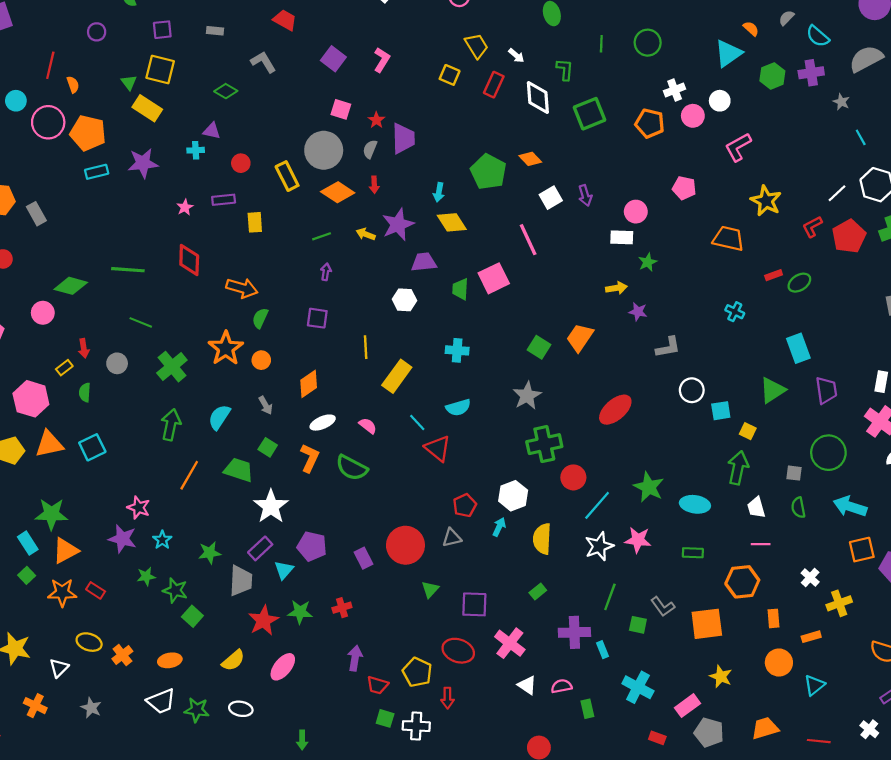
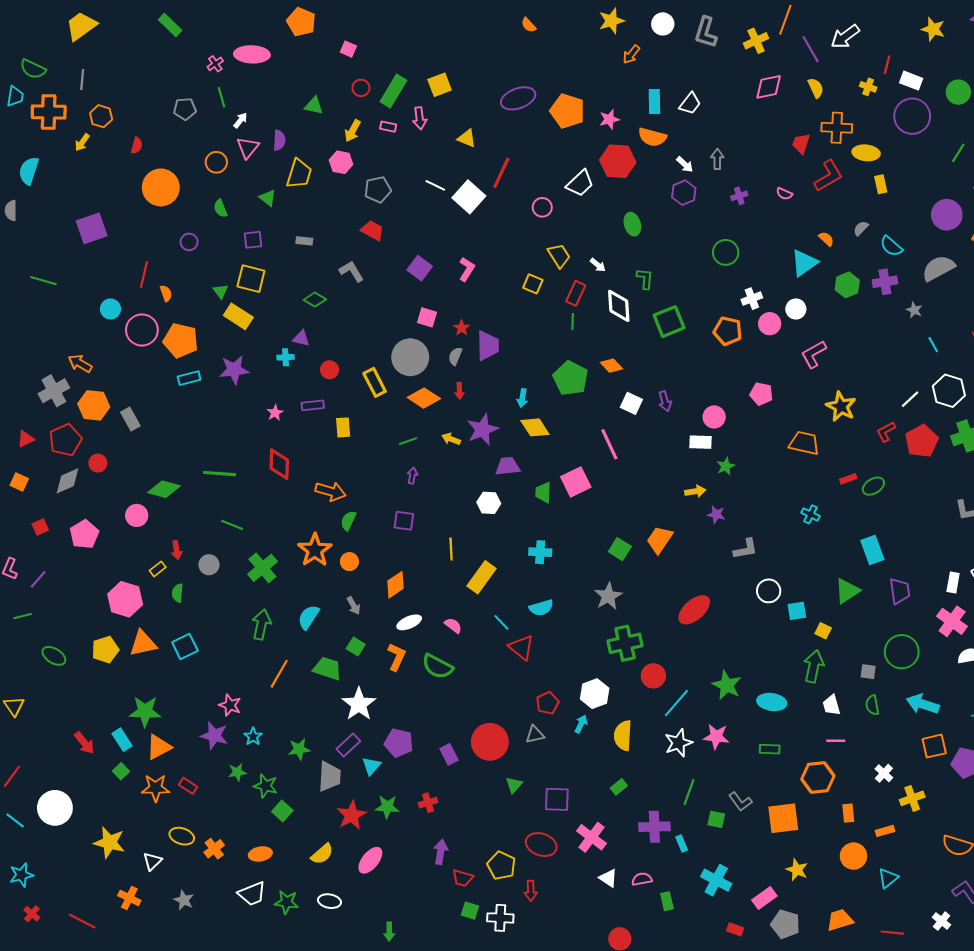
green line: (601, 44) -> (573, 322), moved
white square: (551, 198) -> (631, 403), turned -35

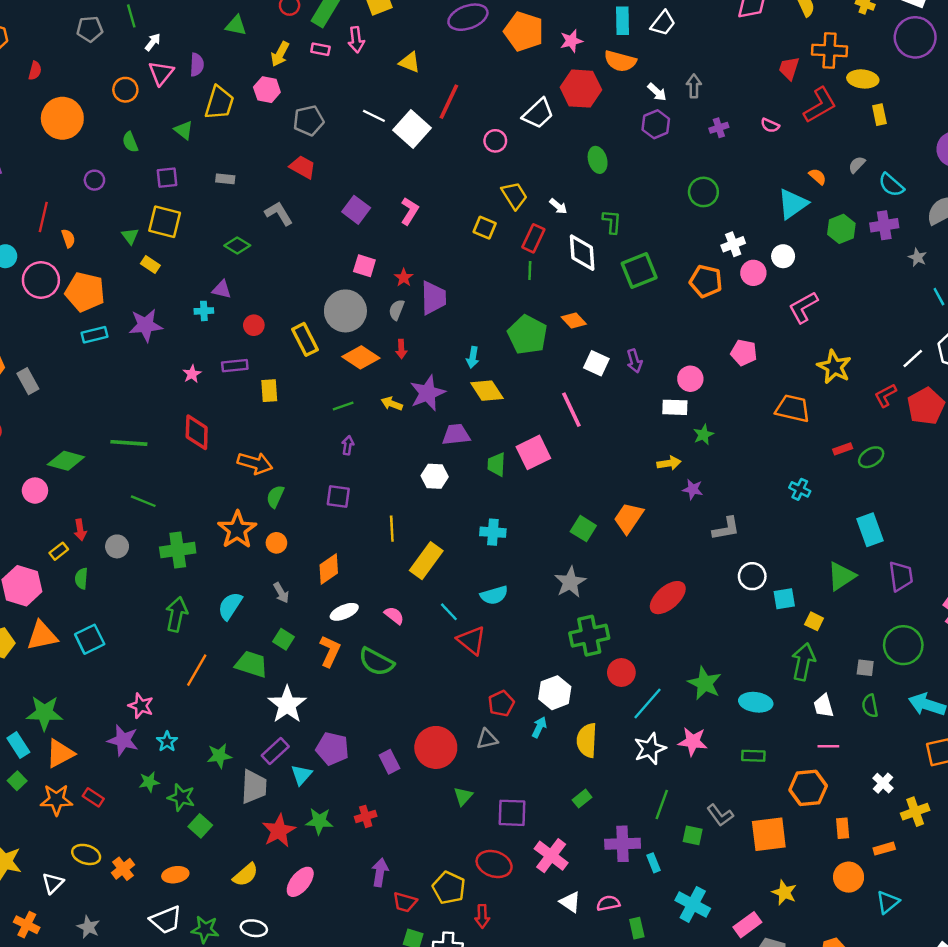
yellow rectangle: (238, 316) -> (150, 265), size x0.6
green cross: (262, 568) -> (178, 550), turned 32

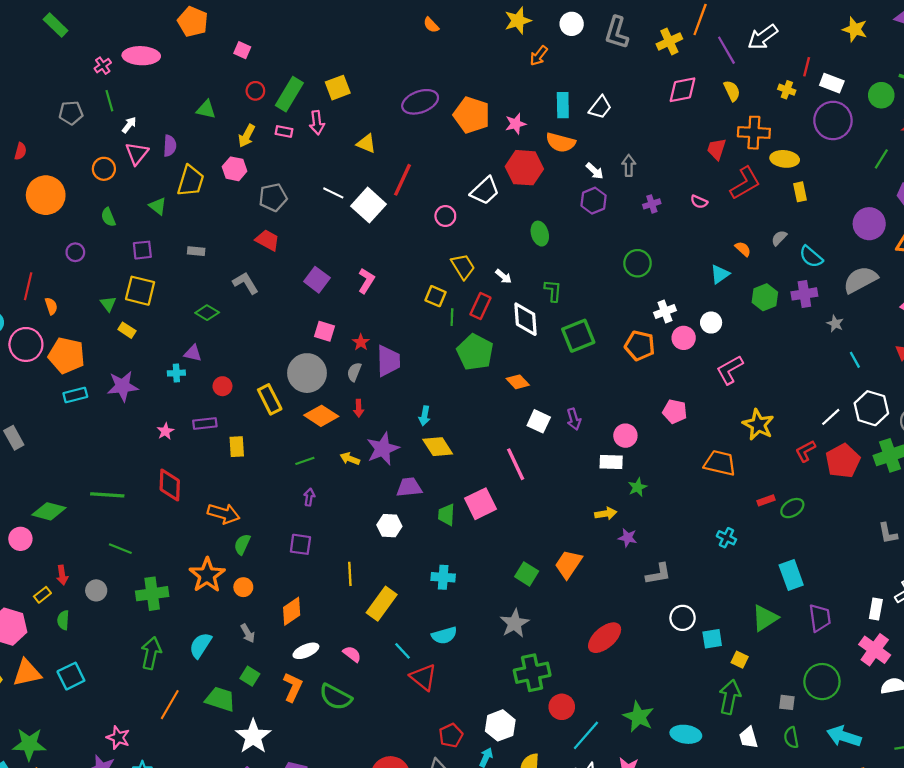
cyan triangle: (793, 204) -> (720, 274), size x0.7
green line: (530, 270) -> (452, 317), moved
green pentagon: (527, 335) -> (475, 352), moved

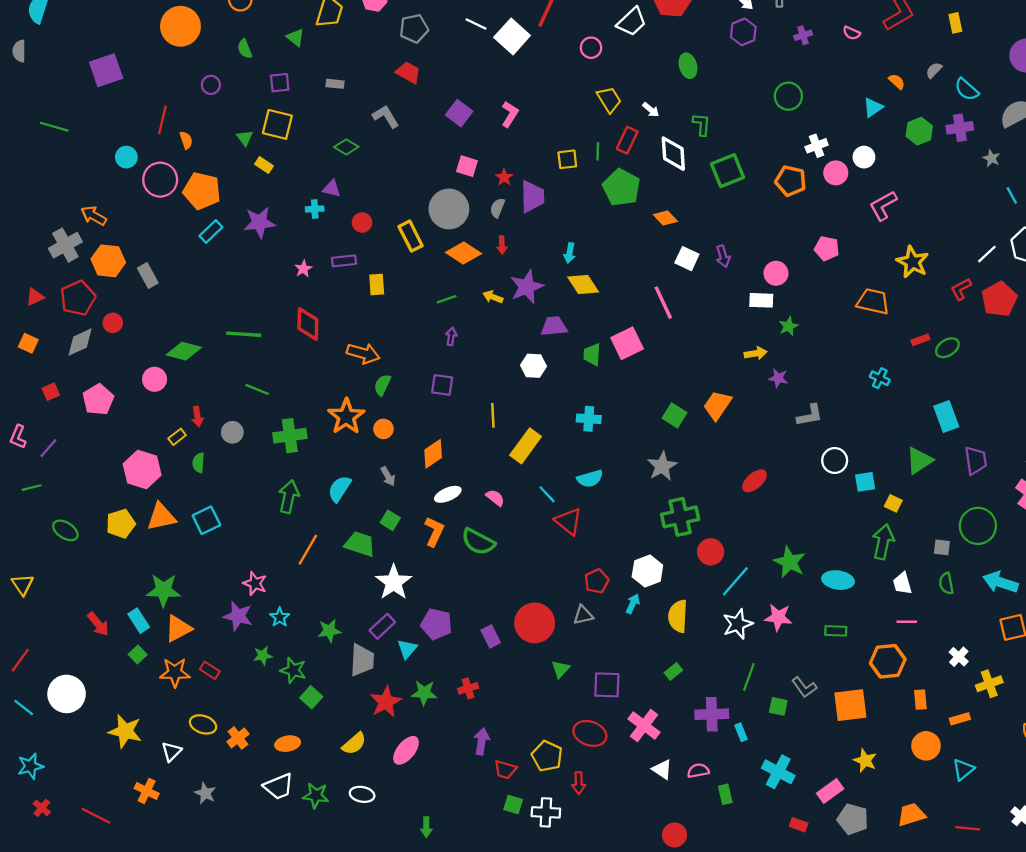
yellow square: (435, 296) -> (567, 159), moved, turned -30
cyan rectangle: (75, 395) -> (211, 232), turned -30
red ellipse: (605, 638) -> (755, 481), size x0.7

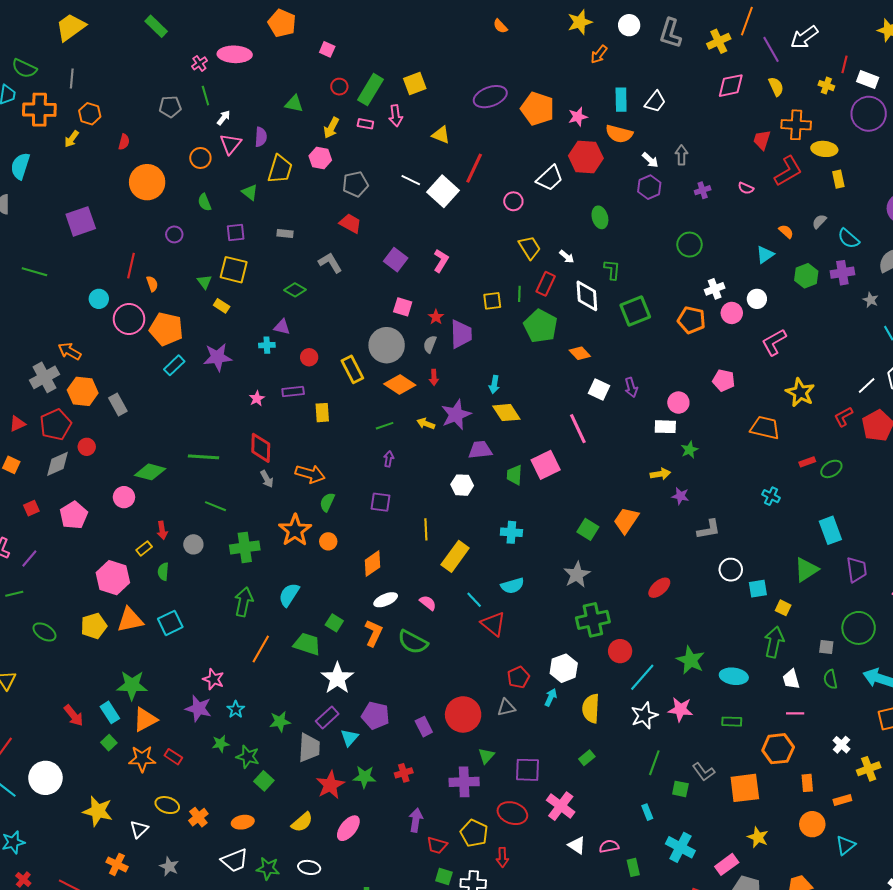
gray arrow: (388, 476) -> (267, 479), moved
purple cross: (712, 714) -> (464, 782), moved

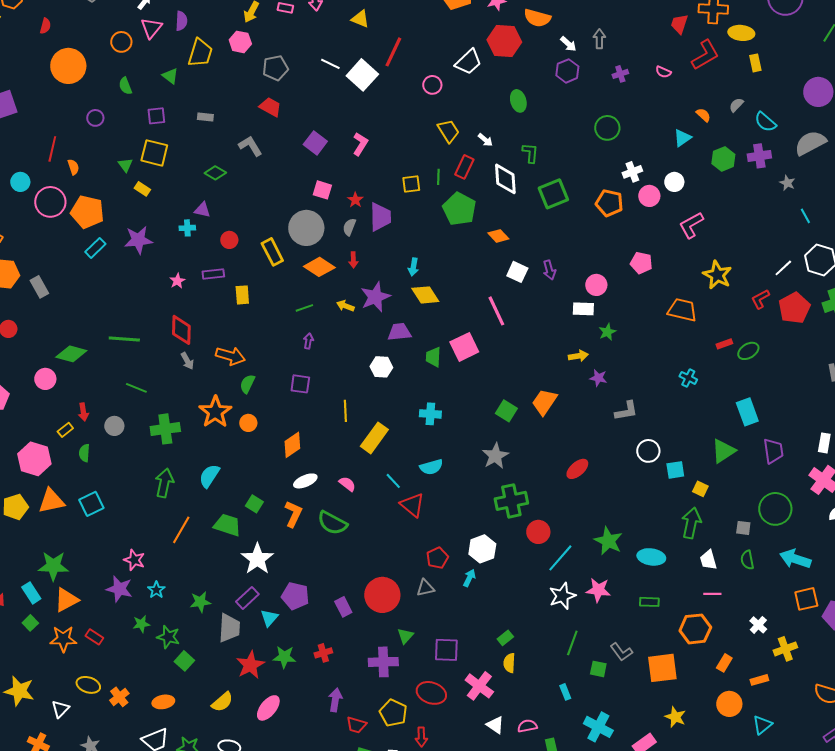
yellow semicircle: (591, 708) -> (509, 663), moved, size x0.7
orange rectangle: (807, 783) -> (724, 663), turned 36

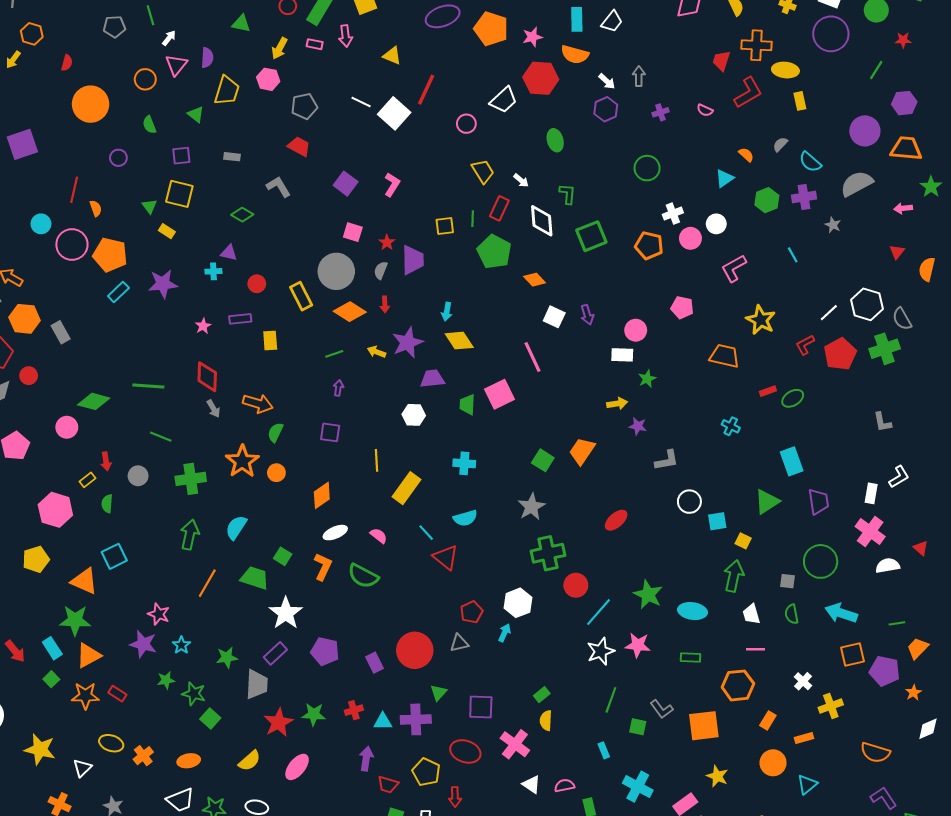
cyan line: (805, 216) -> (793, 255), moved
orange triangle: (51, 501) -> (84, 581), moved, turned 36
cyan triangle: (269, 618) -> (383, 722), moved, turned 48

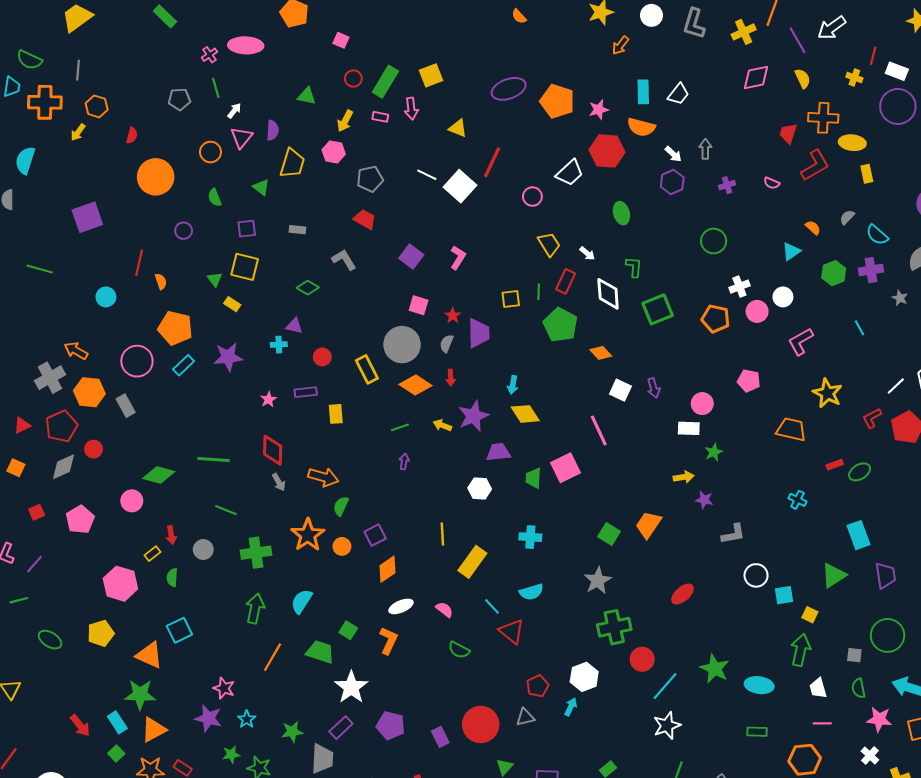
pink circle: (72, 245) -> (137, 361), moved
purple square: (330, 432) -> (375, 535), moved, turned -35
green semicircle: (363, 576) -> (459, 650), moved, size x0.7
pink star: (638, 645) -> (879, 719), moved

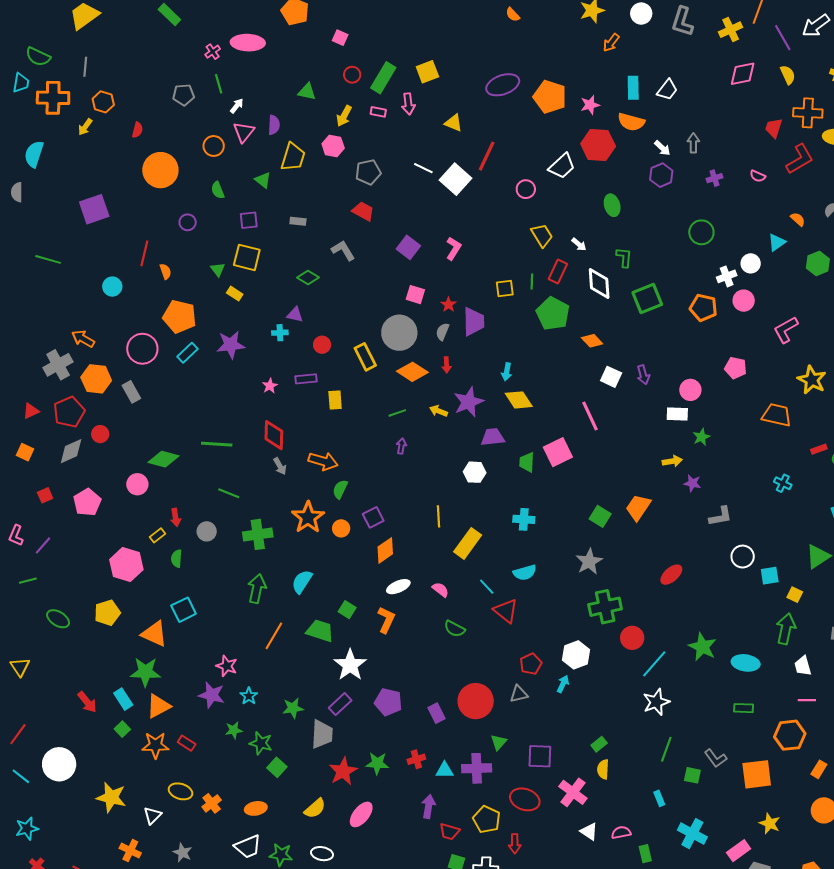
white circle: (783, 297) -> (751, 263), moved

